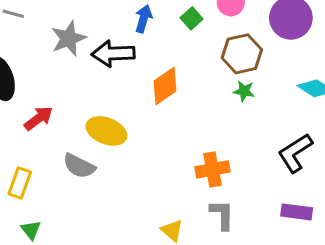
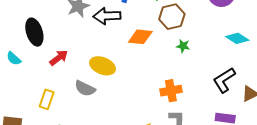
brown hexagon: (242, 54) -> (172, 17), moved
orange diamond: (165, 86) -> (140, 37), turned 40
green star: (244, 91) -> (183, 46), moved

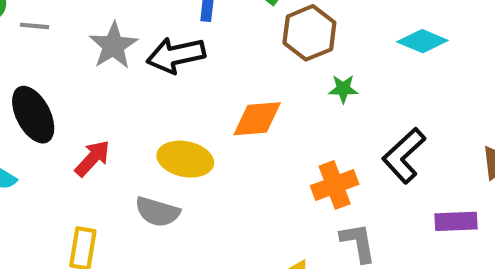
orange diamond: (140, 37) -> (257, 119), moved
cyan diamond: (237, 38) -> (422, 41), moved
black L-shape: (224, 80) -> (404, 156), moved

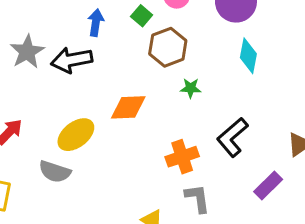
cyan diamond: (422, 41) -> (248, 56), turned 76
yellow ellipse: (185, 159) -> (76, 135), turned -51
purple rectangle: (456, 221) -> (268, 186), turned -44

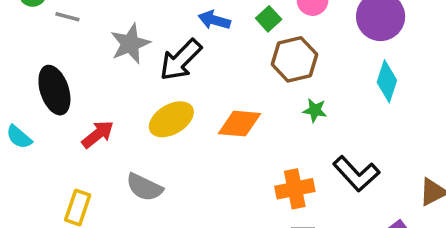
blue arrow: (96, 23) -> (214, 20), turned -90
black arrow: (72, 60) -> (181, 60), turned -42
yellow ellipse: (76, 135) -> (171, 119), moved
black L-shape: (232, 137) -> (356, 174), turned -99

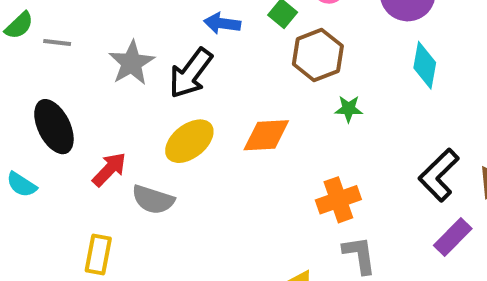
black L-shape: (356, 174) -> (439, 175), moved, turned 96
gray semicircle: (144, 187) -> (153, 200), moved

